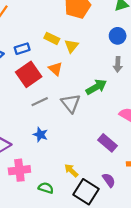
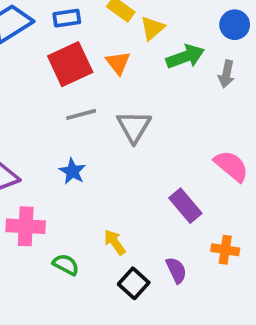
green arrow: (96, 87) -> (185, 57), moved
black square: (86, 192) -> (134, 283), size x0.7

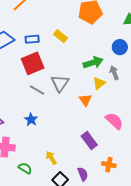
yellow triangle: (152, 28) -> (99, 83), moved
orange triangle: (118, 63) -> (85, 100), moved
gray arrow: (226, 74) -> (114, 73), turned 144
gray line: (81, 114) -> (37, 90), turned 42
gray triangle: (134, 127) -> (60, 83), moved

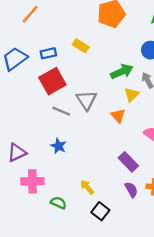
purple semicircle: (83, 174) -> (131, 190), moved

